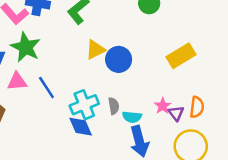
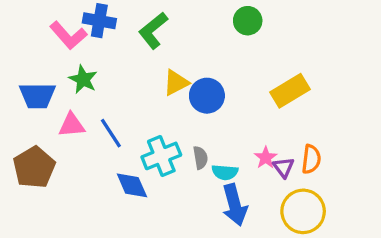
green star: (26, 47) -> (83, 79), size x0.7
blue diamond: (81, 127) -> (132, 185), moved

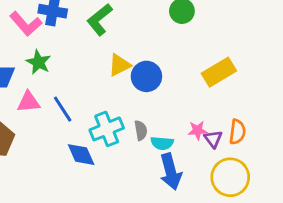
pink star: (266, 158) -> (198, 130), turned 30

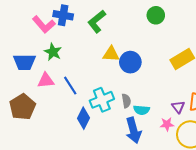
yellow triangle: (119, 65) -> (111, 54), turned 30
pink star: (198, 130) -> (167, 124), moved
blue diamond: (81, 155) -> (83, 118), turned 50
blue arrow: (171, 172) -> (133, 130), moved

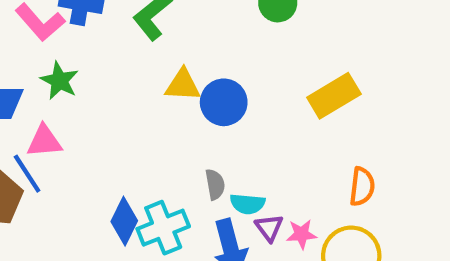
blue line: (70, 86) -> (27, 174), moved
cyan cross: (102, 100) -> (163, 228), moved
purple triangle: (178, 107) -> (269, 228), moved

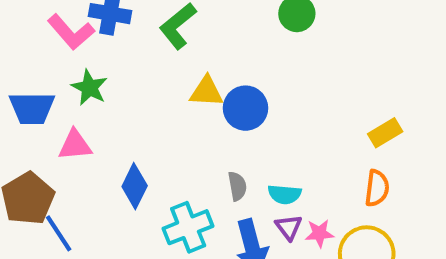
yellow rectangle: (334, 96) -> (385, 133), moved, size x0.7
blue line: (27, 174) -> (59, 233), moved
cyan semicircle: (247, 204) -> (285, 194), moved
blue diamond: (124, 221) -> (135, 186), moved

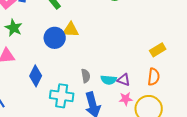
blue circle: (246, 108) -> (55, 38), moved
cyan cross: (188, 227) -> (62, 96), turned 30
purple triangle: (289, 227) -> (124, 80), moved, turned -32

